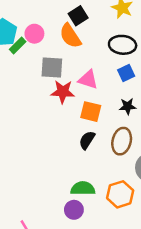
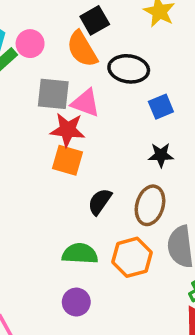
black ellipse: (123, 45) -> (129, 69), moved
pink triangle: (88, 80) -> (86, 103), moved
orange square: (91, 112) -> (68, 160), moved
green semicircle: (83, 188) -> (80, 254), moved
orange hexagon: (120, 194) -> (132, 257), moved

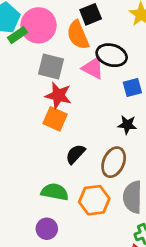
pink circle: (30, 44) -> (39, 25), size x1.6
pink triangle: (86, 103) -> (93, 68), moved

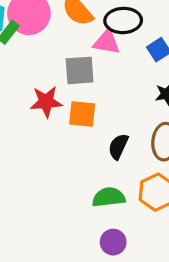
gray square: (51, 66) -> (80, 70), moved
red star: (58, 96) -> (46, 102), moved

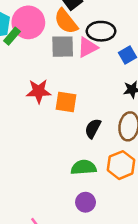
pink triangle: (107, 42) -> (87, 47), turned -40
gray square: (80, 70) -> (63, 47), moved

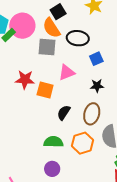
pink triangle: (87, 47) -> (67, 72), moved

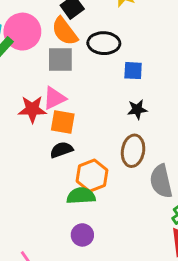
blue square: (96, 59) -> (133, 71), turned 32
pink triangle: (67, 72) -> (54, 98), moved
black semicircle: (64, 113) -> (61, 150), moved, turned 42
orange hexagon: (83, 143) -> (92, 176), moved

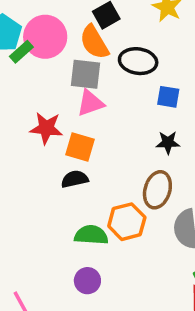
pink triangle: (54, 98) -> (90, 103), moved
orange hexagon: (92, 176) -> (127, 222), moved

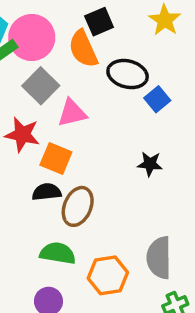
gray square: (86, 74) -> (41, 86), moved, turned 32
blue square: (168, 97) -> (157, 99), moved, turned 35
brown ellipse: (157, 190) -> (78, 206), moved
orange hexagon: (127, 222) -> (108, 275), moved

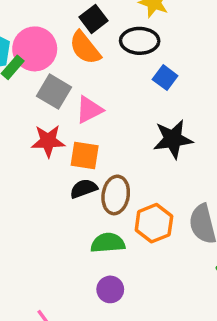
black ellipse: (128, 74) -> (140, 41), moved
black star: (150, 164) -> (173, 139), size x1.6
orange hexagon: (108, 275) -> (154, 223), moved

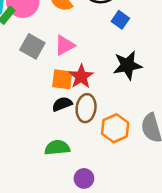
gray square: (54, 92) -> (32, 46), moved
red star: (48, 141) -> (81, 76), moved, turned -30
green semicircle: (108, 243) -> (57, 148), moved

